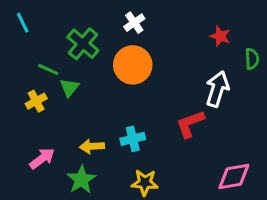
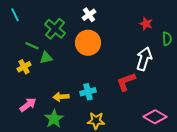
green triangle: (69, 88) -> (46, 58), turned 40
pink diamond: (234, 177) -> (155, 117), turned 40

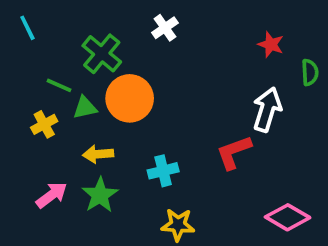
orange circle: (88, 43) -> (130, 98), moved
yellow arrow: (61, 97) -> (98, 154), moved
green star: (54, 119) -> (100, 195), moved

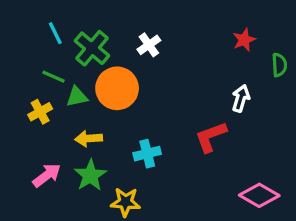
cyan line: (27, 28) -> (55, 33), moved
white cross: (165, 28) -> (149, 45), moved
red star: (271, 44) -> (244, 40), turned 30
white arrow: (267, 110) -> (241, 98), size x0.7
yellow star: (178, 225) -> (125, 202), moved

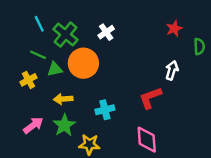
pink diamond: (259, 195) -> (147, 140), moved, turned 56

